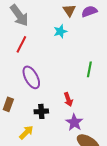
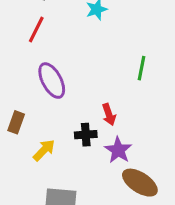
black cross: (41, 111) -> (86, 135), moved
yellow arrow: (26, 132) -> (44, 150), moved

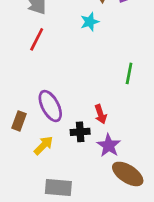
purple ellipse: (52, 81) -> (50, 106), moved

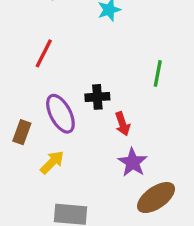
red line: (37, 39) -> (44, 53), moved
black cross: (80, 132) -> (97, 97), moved
brown ellipse: (128, 174) -> (156, 198), turned -68

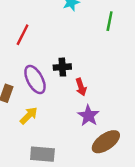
green line: (158, 73) -> (110, 21), moved

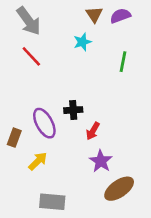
red line: (23, 35) -> (31, 56), moved, turned -70
red arrow: (81, 87) -> (93, 131), turned 49

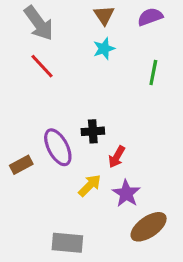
brown triangle: (94, 14) -> (104, 15), moved
brown rectangle: (14, 138) -> (21, 165), turned 42
yellow arrow: (38, 161) -> (90, 185), moved

